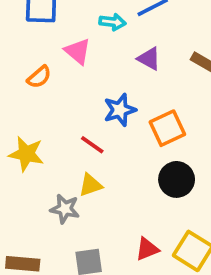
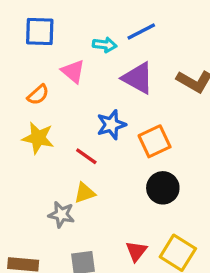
purple triangle: (149, 59) -> (138, 78), size x1.5
yellow star: (26, 154) -> (38, 138), moved
red triangle: (147, 249) -> (136, 251), turned -30

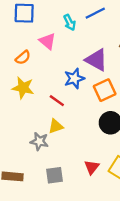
cyan arrow: (105, 45) -> (70, 22), turned 56
purple triangle: (138, 78) -> (96, 60), moved

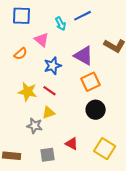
blue star: (74, 78) -> (53, 66), moved
yellow star: (23, 88) -> (28, 92), moved
red triangle: (92, 167) -> (72, 144), moved, turned -40

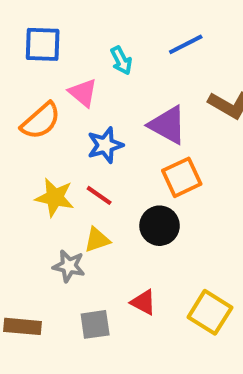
blue line: (83, 16) -> (186, 44), moved
orange semicircle: (21, 54) -> (41, 121), size x1.5
black circle: (96, 110) -> (160, 226), moved

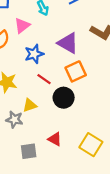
pink triangle: (83, 93) -> (22, 26), turned 42
red line: (99, 195) -> (44, 79), moved

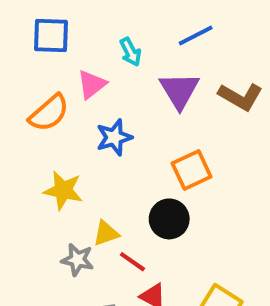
purple triangle: (68, 43) -> (179, 91), moved, turned 30
red line: (44, 79) -> (132, 262), moved

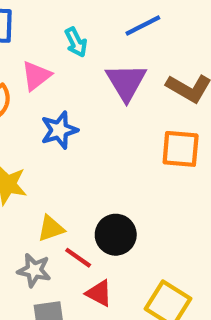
orange square: (192, 170) -> (181, 149), moved, turned 30
black circle: (169, 219) -> (116, 235), moved
gray star: (77, 260) -> (34, 270), moved

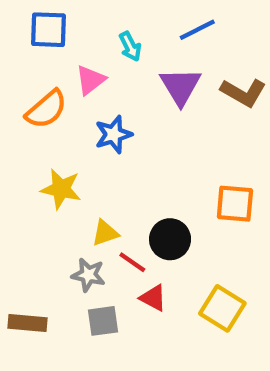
orange square: (181, 149) -> (235, 204), moved

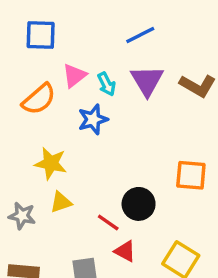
blue line: (197, 30) -> (140, 35), moved
cyan arrow: (130, 46) -> (106, 84), moved
yellow triangle: (105, 233) -> (61, 202), moved
gray star: (88, 275) -> (22, 216), moved

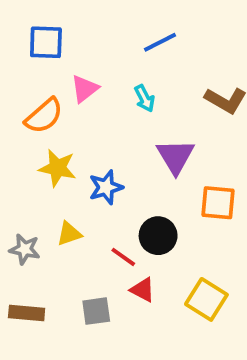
purple triangle: (147, 81) -> (175, 156), moved
cyan arrow: (106, 84) -> (145, 98), moved
blue star: (93, 119) -> (106, 187), moved
yellow star: (51, 163) -> (58, 168), moved

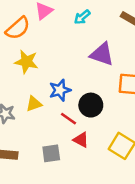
cyan arrow: (145, 98) -> (82, 17), turned 77
purple triangle: (175, 156) -> (102, 54), turned -40
blue star: (106, 187) -> (60, 90), moved

